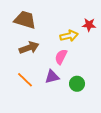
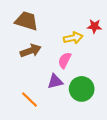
orange line: (25, 80) -> (30, 100), moved
green circle: (77, 84) -> (82, 89), size x1.5

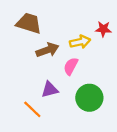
brown arrow: (31, 51) -> (47, 50), moved
purple triangle: (55, 82) -> (50, 90), moved

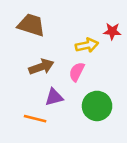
brown arrow: (47, 50) -> (41, 67), moved
orange line: (32, 109) -> (35, 119), turned -30

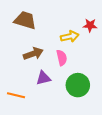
pink semicircle: (77, 72) -> (62, 58), turned 140
orange line: (35, 119) -> (16, 95), moved

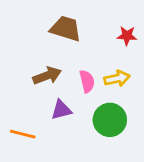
brown trapezoid: (25, 20) -> (66, 29), moved
yellow arrow: (70, 36) -> (117, 78), moved

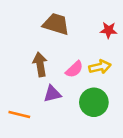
brown arrow: (47, 76) -> (40, 64), turned -80
pink semicircle: (87, 81) -> (74, 69), turned 60

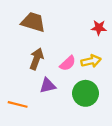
brown trapezoid: (56, 24) -> (33, 22), moved
brown arrow: (40, 64) -> (37, 59), turned 30

